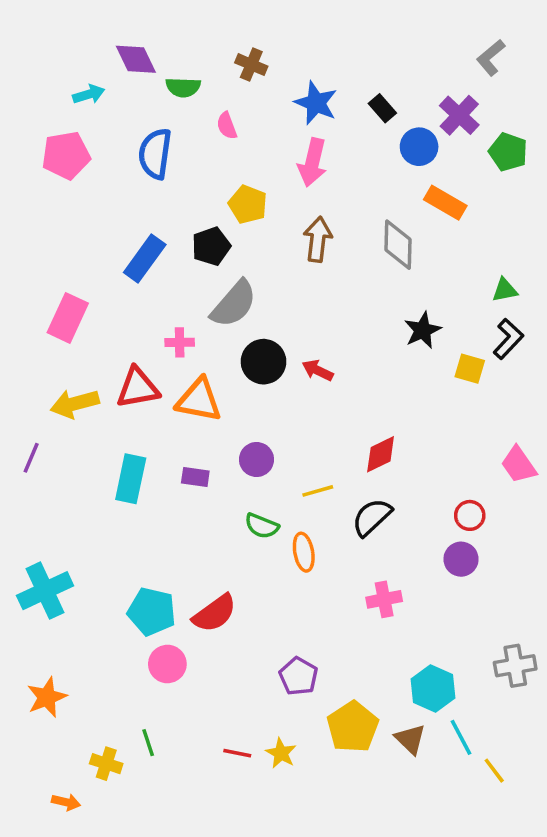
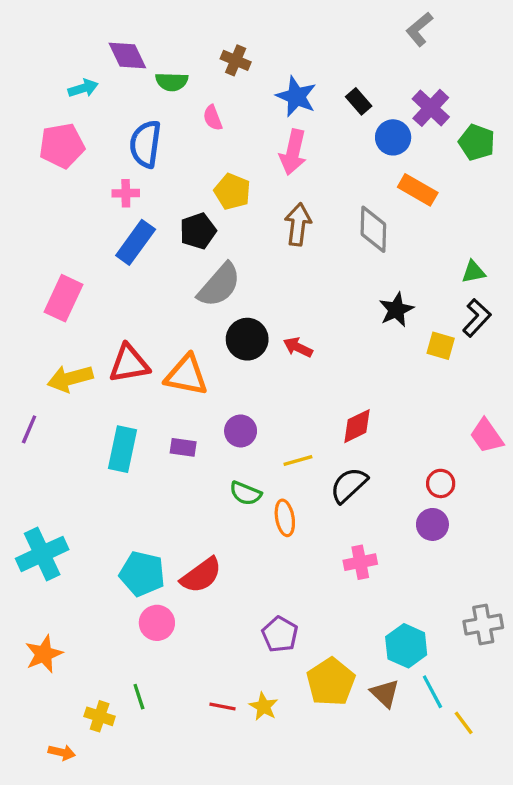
gray L-shape: (491, 58) -> (419, 29), moved
pink cross: (180, 342) -> (126, 193), moved

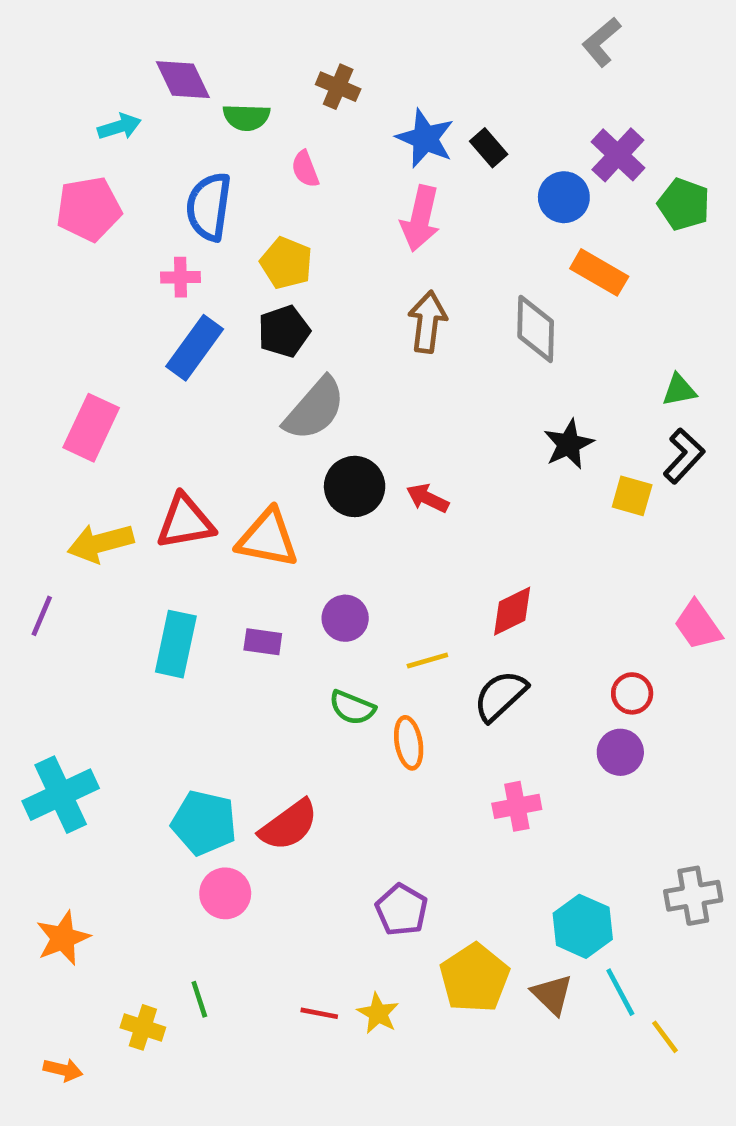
black rectangle: (359, 101) -> (489, 148), moved
yellow pentagon: (232, 192) -> (286, 263), moved
orange arrow: (62, 752) -> (63, 1070), moved

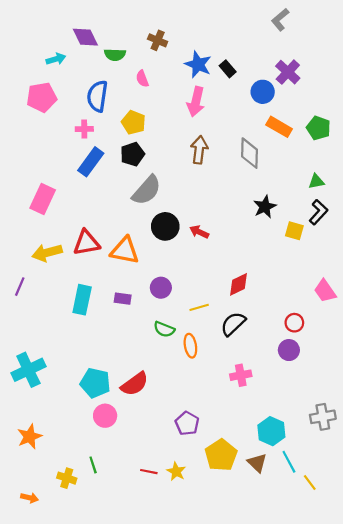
green pentagon: (684, 204) -> (318, 128), moved

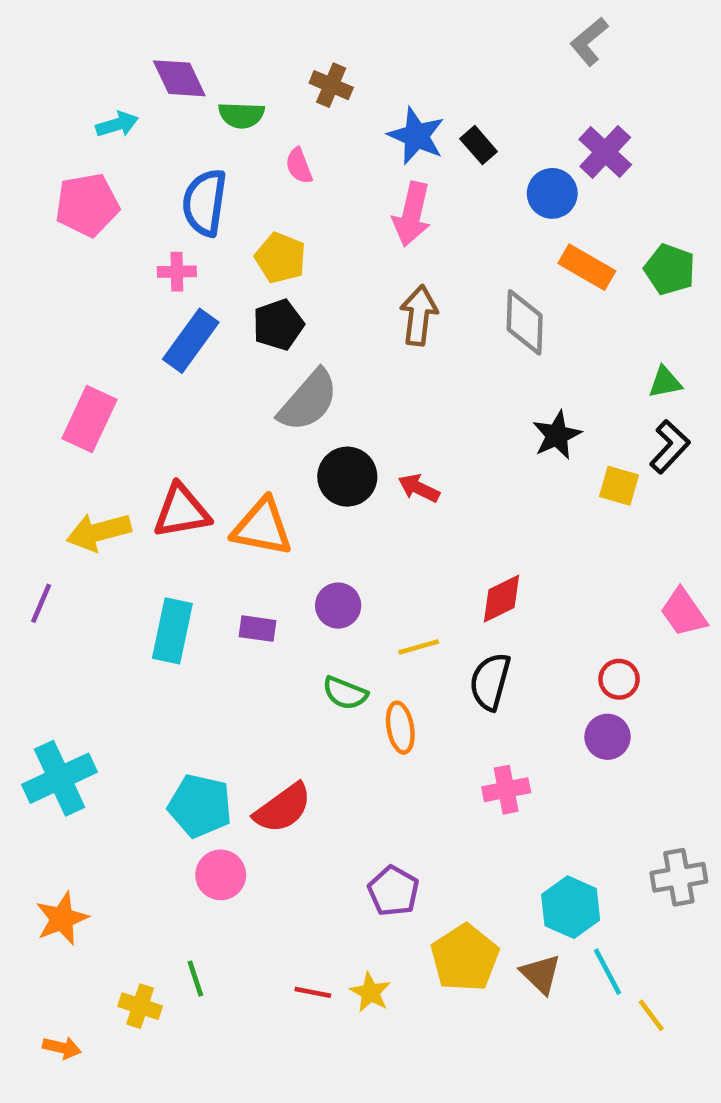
black semicircle: (233, 324) -> (490, 682), turned -32

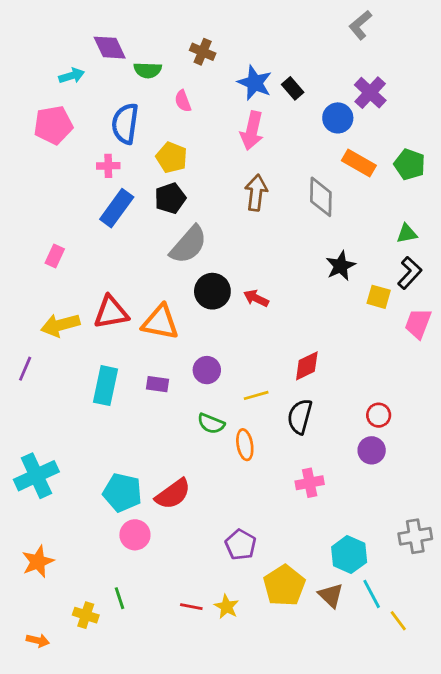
pink rectangle: (89, 419) -> (55, 256), size x0.6
pink trapezoid: (683, 612) -> (418, 324), moved, turned 56

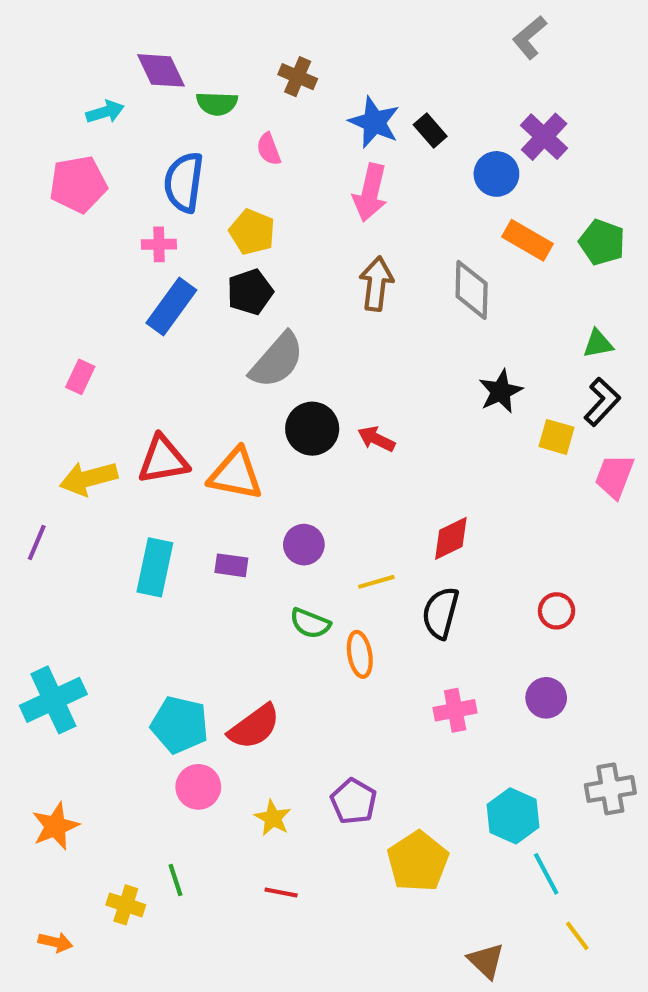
purple circle: (372, 450) -> (546, 698), moved
brown triangle: (331, 595) -> (486, 961), moved
yellow star: (227, 607) -> (273, 818), moved
yellow line: (398, 621) -> (577, 936), moved

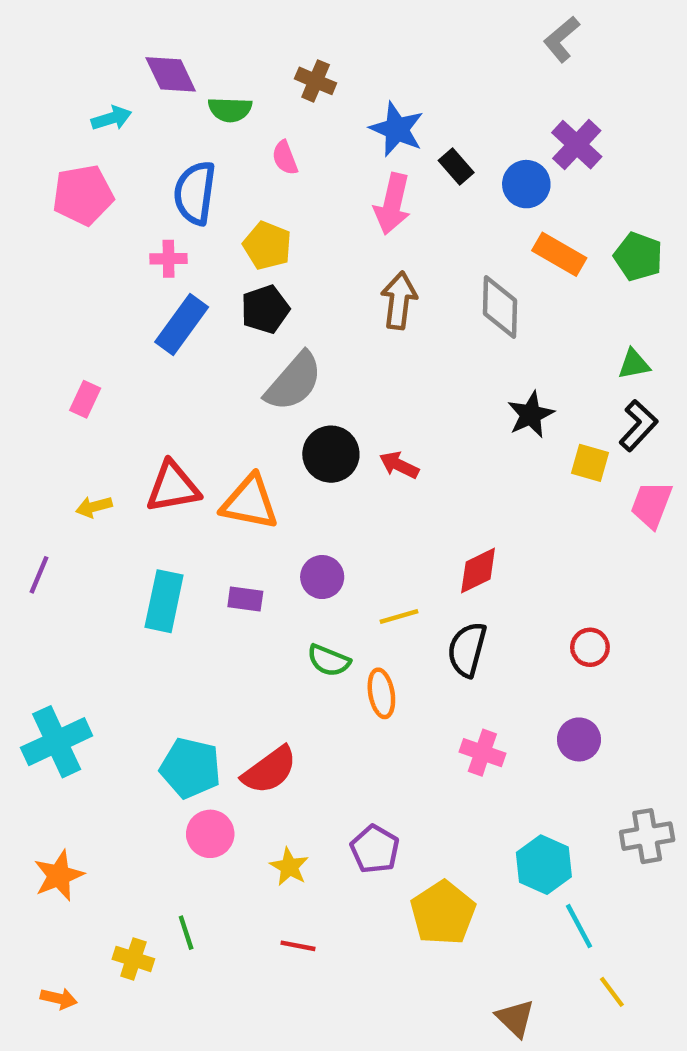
black rectangle: (430, 130) -> (456, 167), moved
yellow arrow: (89, 478) -> (94, 507), size x0.6
pink cross: (455, 710) -> (482, 753), turned 30

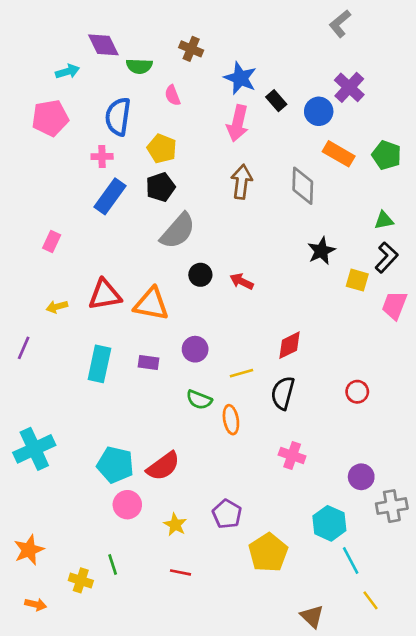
black circle: (331, 454) -> (200, 275), size x0.7
purple circle: (579, 739) -> (361, 477), moved
orange star: (59, 876) -> (29, 550), moved

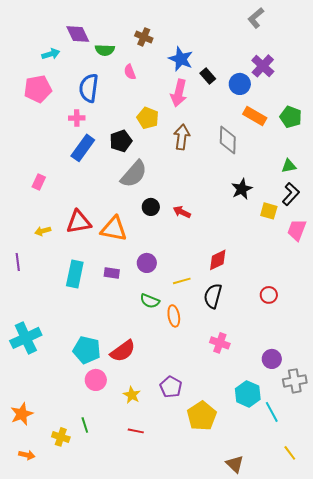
yellow pentagon: (162, 149) -> (148, 118), moved
purple line: (24, 348) -> (18, 262), turned -30
cyan line: (351, 561) -> (272, 412), moved
yellow line: (371, 600) -> (290, 453), moved

